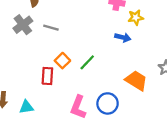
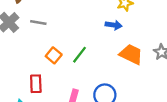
red rectangle: (47, 76) -> (36, 84), moved
orange trapezoid: (136, 81) -> (131, 54), moved

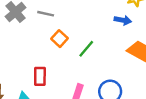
orange square: (54, 55) -> (60, 39), moved

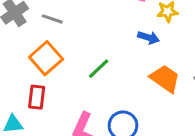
orange square: (60, 39) -> (46, 58), moved, size x1.5

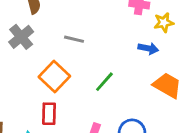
gray line: (52, 19) -> (74, 39), moved

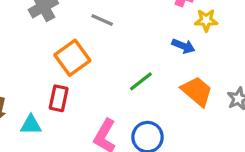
green line: (104, 82) -> (141, 81), moved

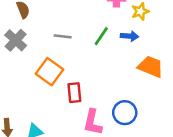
green line: (141, 81) -> (101, 36), moved
red rectangle: (59, 98) -> (74, 93), moved

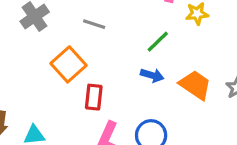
green line: (101, 36) -> (158, 42), moved
blue arrow: (130, 36) -> (152, 75), moved

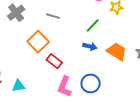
red rectangle: (94, 97) -> (54, 61), turned -56

